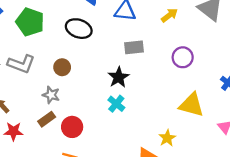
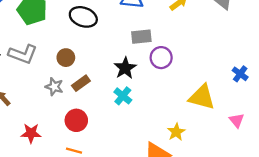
purple circle: (183, 57) -> (161, 58), moved
brown rectangle: (47, 119) -> (81, 83), moved
red star: (13, 131) -> (31, 133), moved

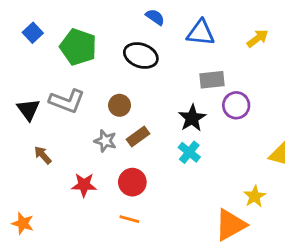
red star: (31, 133) -> (84, 185), moved

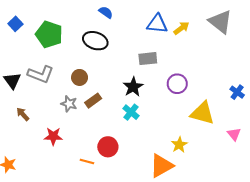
blue triangle: (201, 33) -> (157, 24), moved
purple circle: (236, 105) -> (177, 84), moved
red circle: (132, 182) -> (108, 147), moved

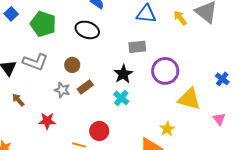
yellow arrow: (181, 28) -> (180, 18), moved, turned -91
purple circle: (177, 84) -> (165, 71), size x1.4

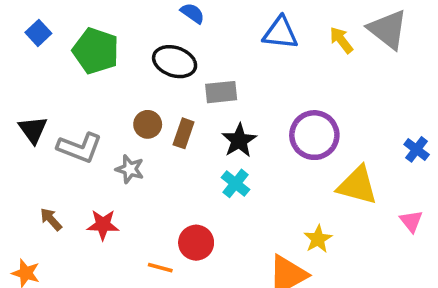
gray rectangle: (137, 47) -> (221, 92), moved
gray L-shape: (35, 62) -> (80, 148), moved
brown rectangle: (85, 87) -> (184, 133), moved, turned -35
brown arrow: (18, 100) -> (51, 219), moved

